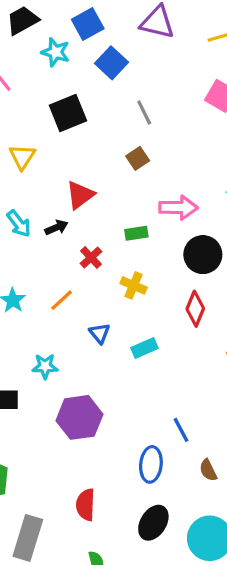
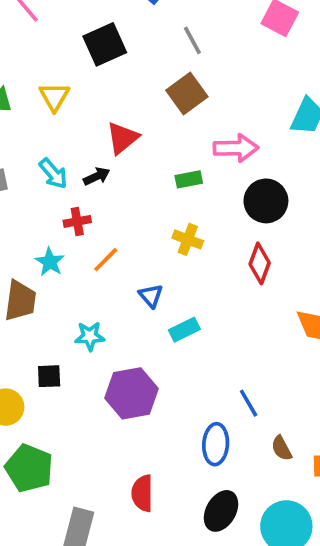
brown square: (138, 158) -> (187, 93), size x1.5
red cross: (91, 258) -> (77, 221), moved, turned 35
cyan rectangle: (144, 348) -> (184, 330), moved

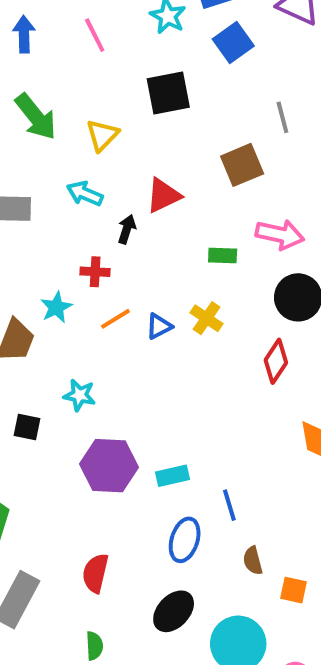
gray line: (192, 40) -> (282, 117), moved
cyan arrow: (53, 174) -> (85, 194), moved, turned 140
black arrow: (97, 176) -> (127, 229), turned -60
blue triangle: (151, 296) -> (159, 326), moved, turned 30
cyan rectangle: (184, 330) -> (172, 476), moved

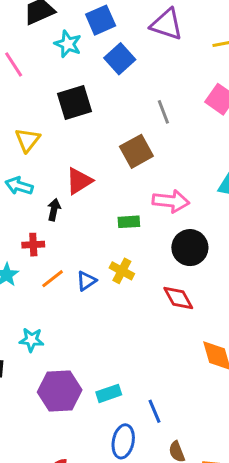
red diamond: (276, 361) -> (178, 298), turned -56

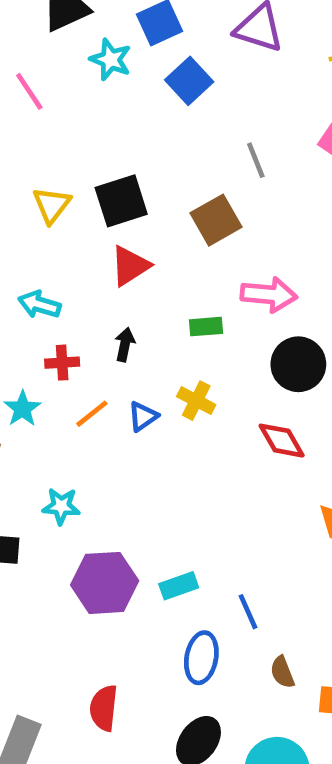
black square: (74, 102) -> (121, 201), moved
cyan arrow: (19, 186) -> (39, 305), moved
black arrow: (54, 210) -> (125, 344), moved

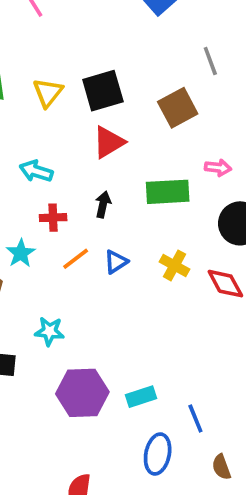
pink arrow: (269, 295) -> (218, 168), size x0.6
green rectangle: (206, 327) -> (168, 192), size x1.6
yellow cross: (196, 401) -> (175, 265), moved

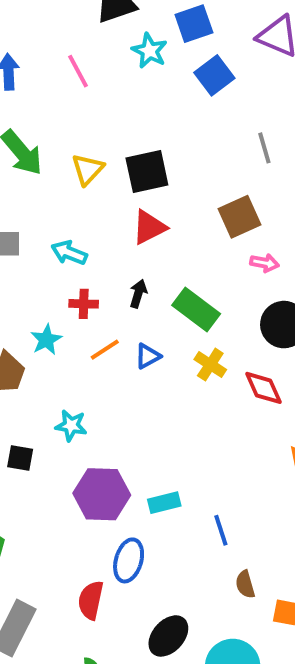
brown square: (178, 108) -> (239, 217), moved
green rectangle: (168, 192) -> (196, 310), moved, turned 36
blue ellipse: (158, 454) -> (129, 560), moved

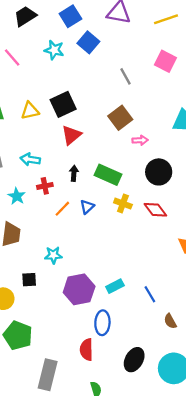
cyan star: (150, 51) -> (54, 50), moved
yellow triangle: (88, 169) -> (30, 111), turned 48
cyan star: (46, 340) -> (17, 196), moved

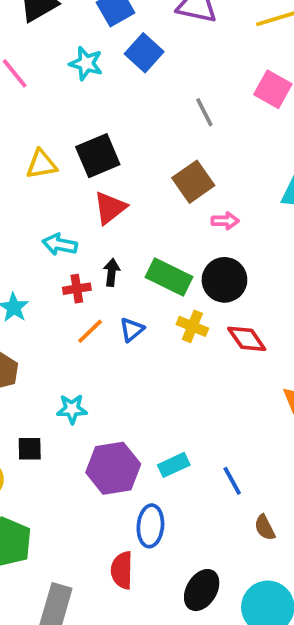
cyan arrow: (30, 159) -> (60, 245), moved
black circle: (159, 172) -> (224, 280), moved
red cross: (45, 186) -> (77, 289), moved

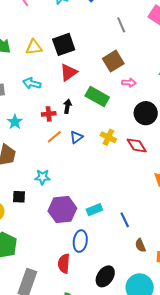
cyan arrow: (60, 245) -> (32, 83), moved
green rectangle: (169, 277) -> (97, 97), moved
black circle: (224, 280) -> (146, 113), moved

